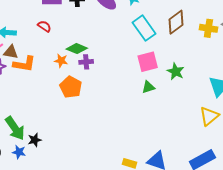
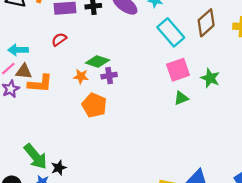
red semicircle: (44, 26) -> (59, 39), turned -64

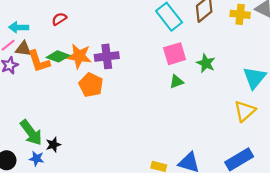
green diamond: (97, 62) -> (58, 56), moved
orange star: (81, 76) -> (79, 56), size x1.6
purple cross: (109, 76) -> (107, 56), size x1.5
orange L-shape: (40, 84) -> (39, 61), turned 65

